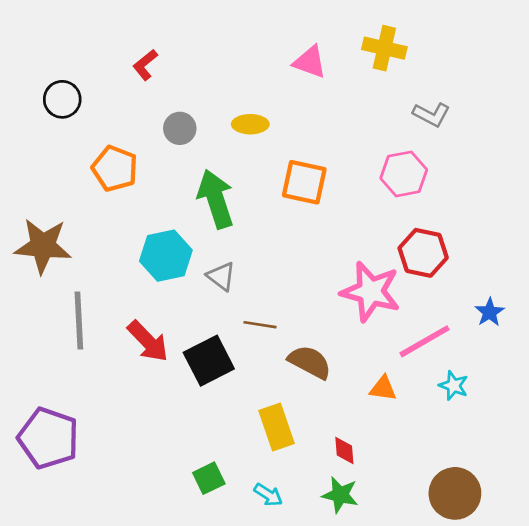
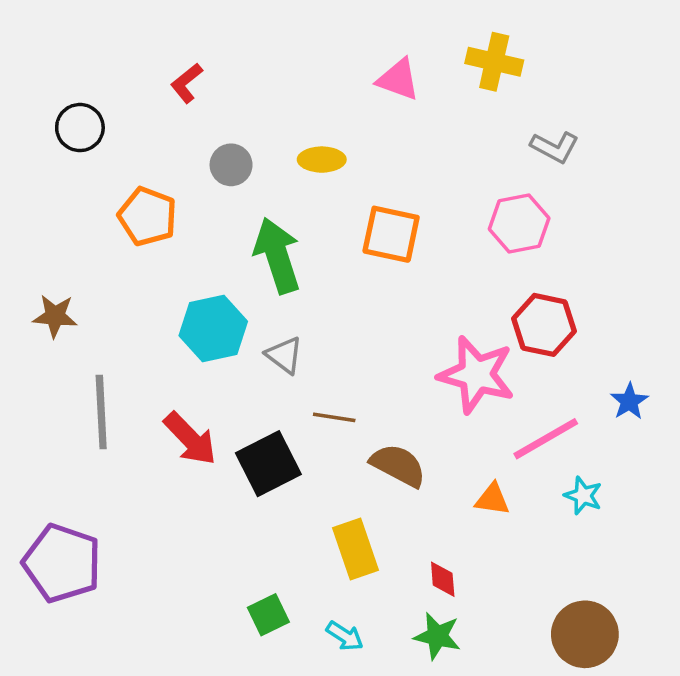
brown star: (43, 246) -> (55, 316), size x0.6

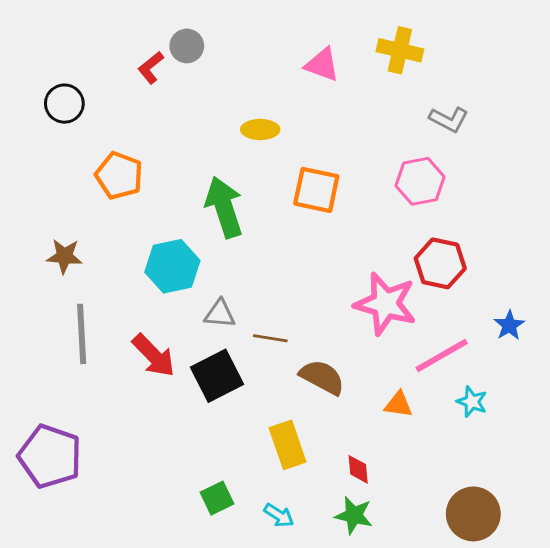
gray circle: (231, 165) -> (187, 46), moved
brown star: (55, 316) -> (64, 256), moved
gray triangle: (284, 355) -> (220, 314), moved, turned -32

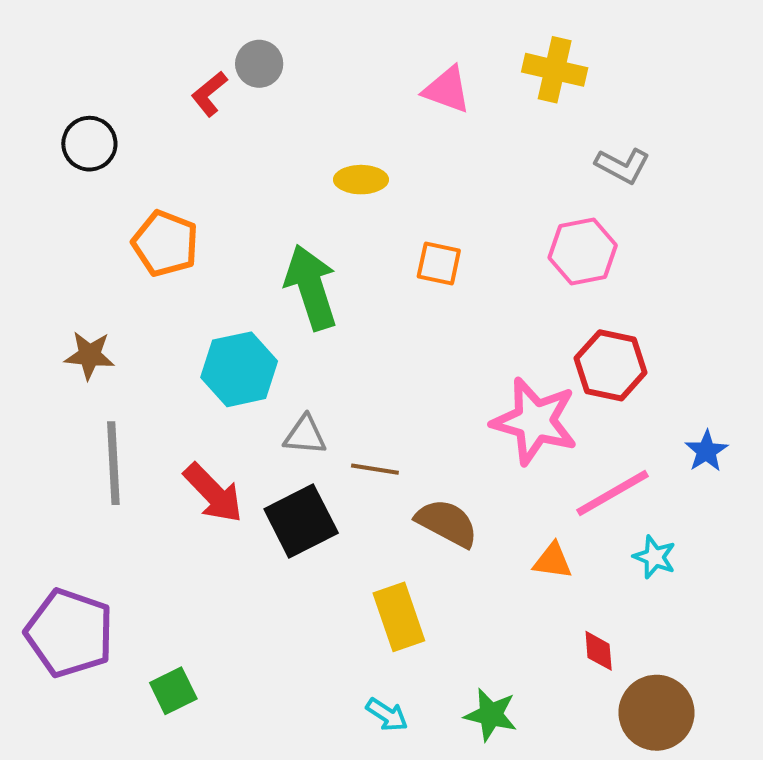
orange square: (316, 190) -> (439, 263), size x0.7
red diamond: (358, 469) -> (599, 651), moved
green square: (217, 498) -> (173, 691), moved

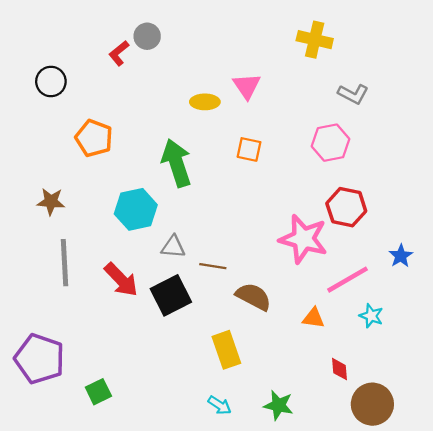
pink triangle: (447, 90) -> (247, 86), moved, turned 36

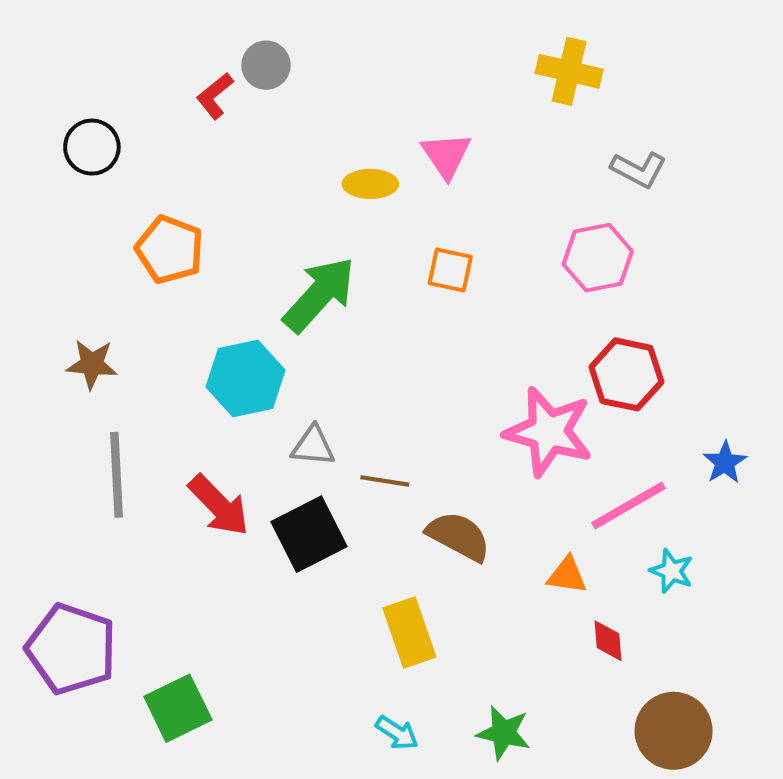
green arrow: (177, 163) -> (319, 295), turned 60
red diamond: (340, 369) -> (608, 641), moved
green square: (98, 392) -> (178, 708), size x1.4

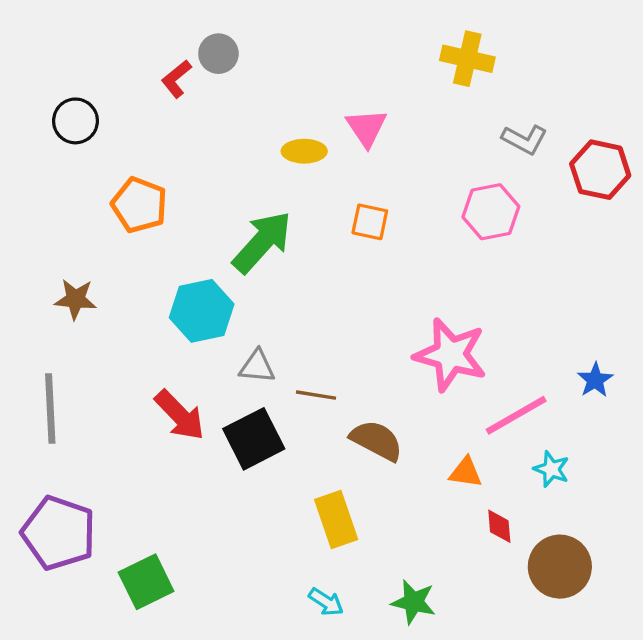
red hexagon: (626, 374) -> (600, 170), moved
gray line: (116, 475) -> (50, 409), moved
brown circle: (674, 731) -> (560, 567), moved

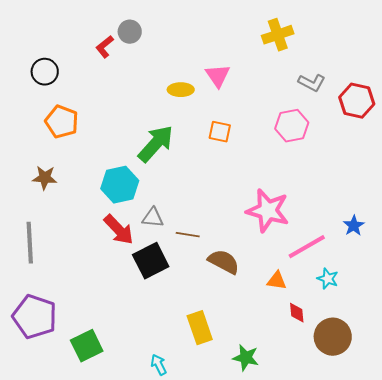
yellow cross: (467, 59) -> (278, 35), turned -32
orange pentagon: (139, 205) -> (62, 122), moved
red arrow: (180, 415) -> (119, 230), moved
yellow rectangle: (336, 520) -> (200, 328), moved
cyan arrow: (326, 602) -> (159, 365), moved, turned -150

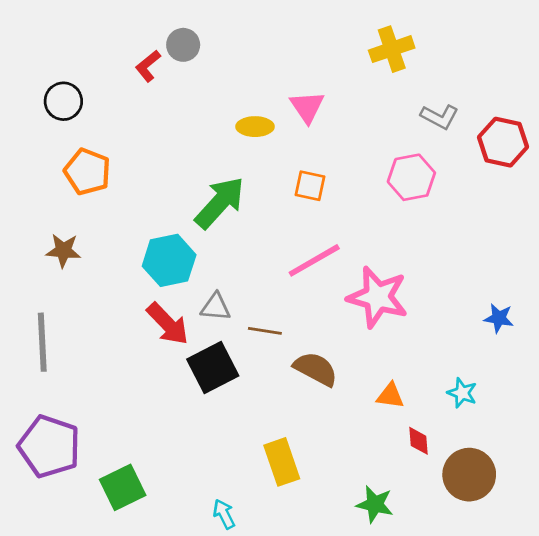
blue star: (354, 226) -> (499, 318), turned -30
pink line: (307, 247) -> (314, 260), moved
green star: (246, 358) -> (375, 504), moved

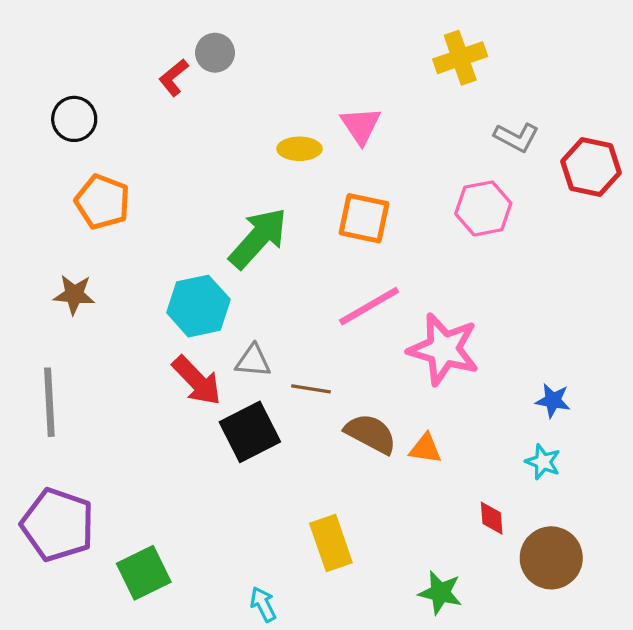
orange square: (310, 186) -> (364, 218), size x1.4
blue star: (499, 318) -> (553, 401), moved
orange triangle: (390, 396) -> (425, 449), moved

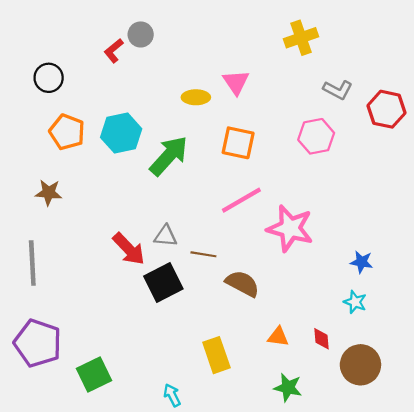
cyan hexagon: (198, 306) -> (121, 133), moved
orange triangle: (425, 449) -> (278, 337), moved

